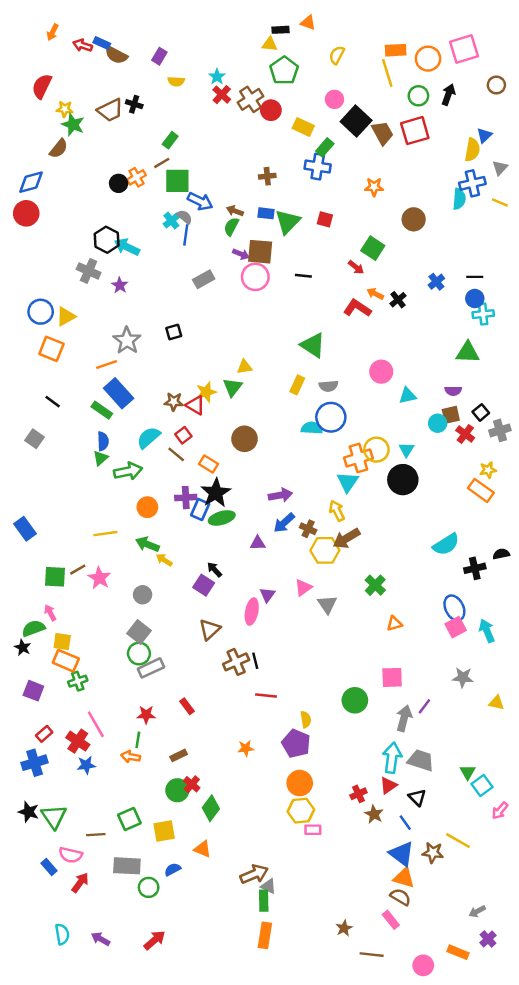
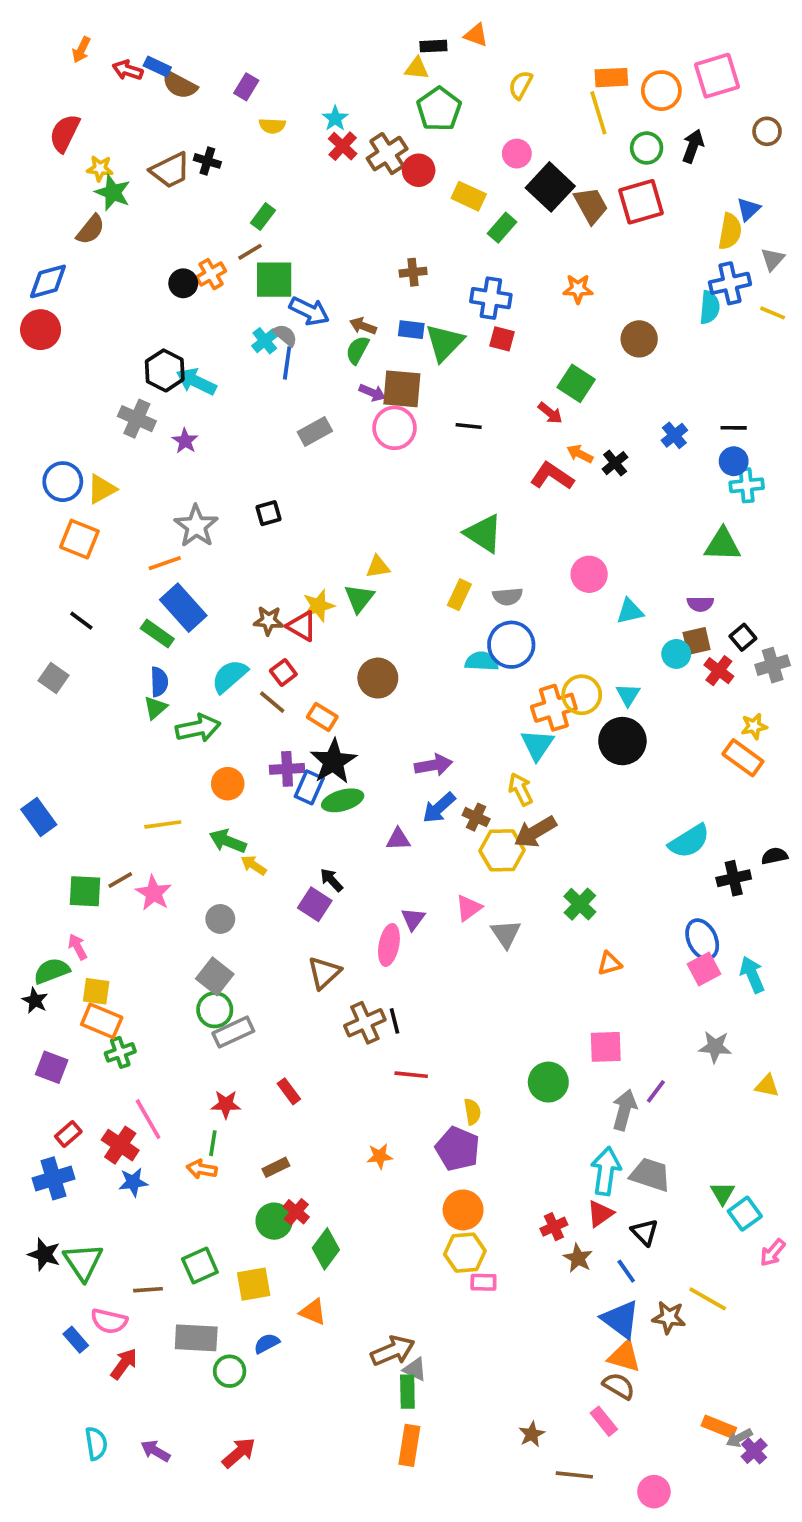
blue cross: (318, 167) -> (491, 298), moved
gray arrow: (477, 911) -> (739, 1438), moved
orange rectangle: (458, 952) -> (719, 1427), moved

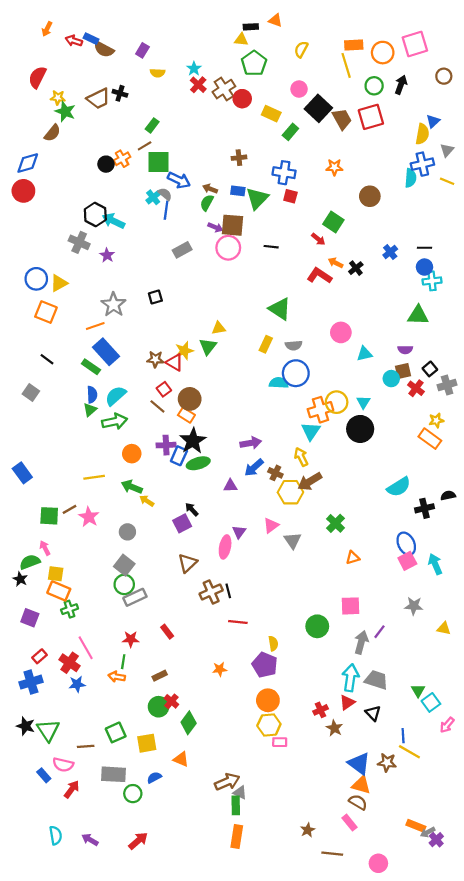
cyan semicircle: (230, 676) -> (116, 396), moved
brown circle: (378, 678) -> (190, 399), moved
purple square: (315, 904) -> (182, 523), turned 30
blue line: (626, 1271) -> (403, 736), moved, turned 32

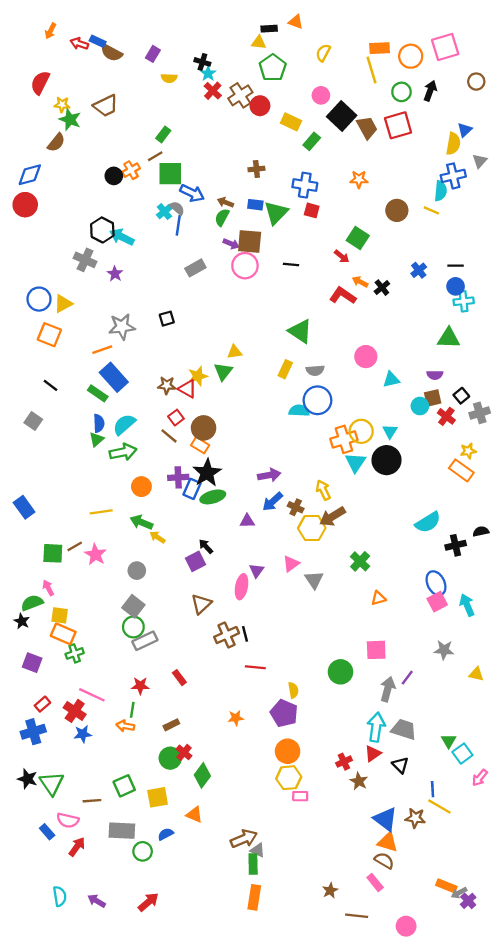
black cross: (120, 93) -> (202, 62), moved
yellow line: (447, 181) -> (431, 210), moved
gray star: (113, 305) -> (122, 327), turned 30
cyan triangle: (311, 431) -> (355, 462), moved
pink line: (86, 648) -> (92, 695), turned -35

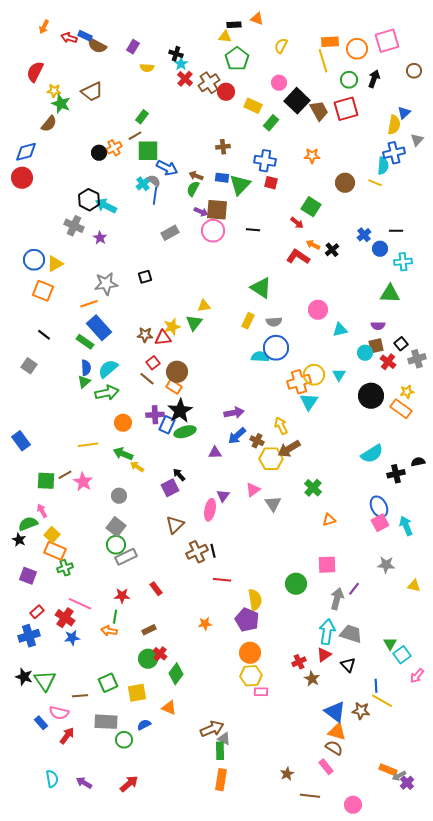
blue circle: (456, 286) -> (380, 249), moved
red triangle: (187, 389) -> (163, 338), turned -36
black circle: (387, 460) -> (371, 396), moved
yellow square: (60, 615) -> (52, 535), turned 35
yellow semicircle: (293, 690) -> (255, 600), size x1.5

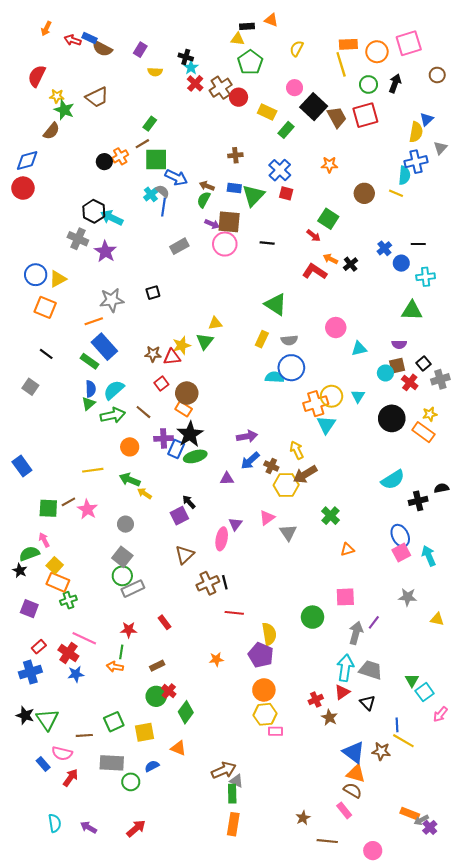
blue cross: (265, 161) -> (280, 170), turned 35
purple star: (100, 238) -> (105, 251), size x1.5
brown line: (147, 379) -> (143, 412), moved

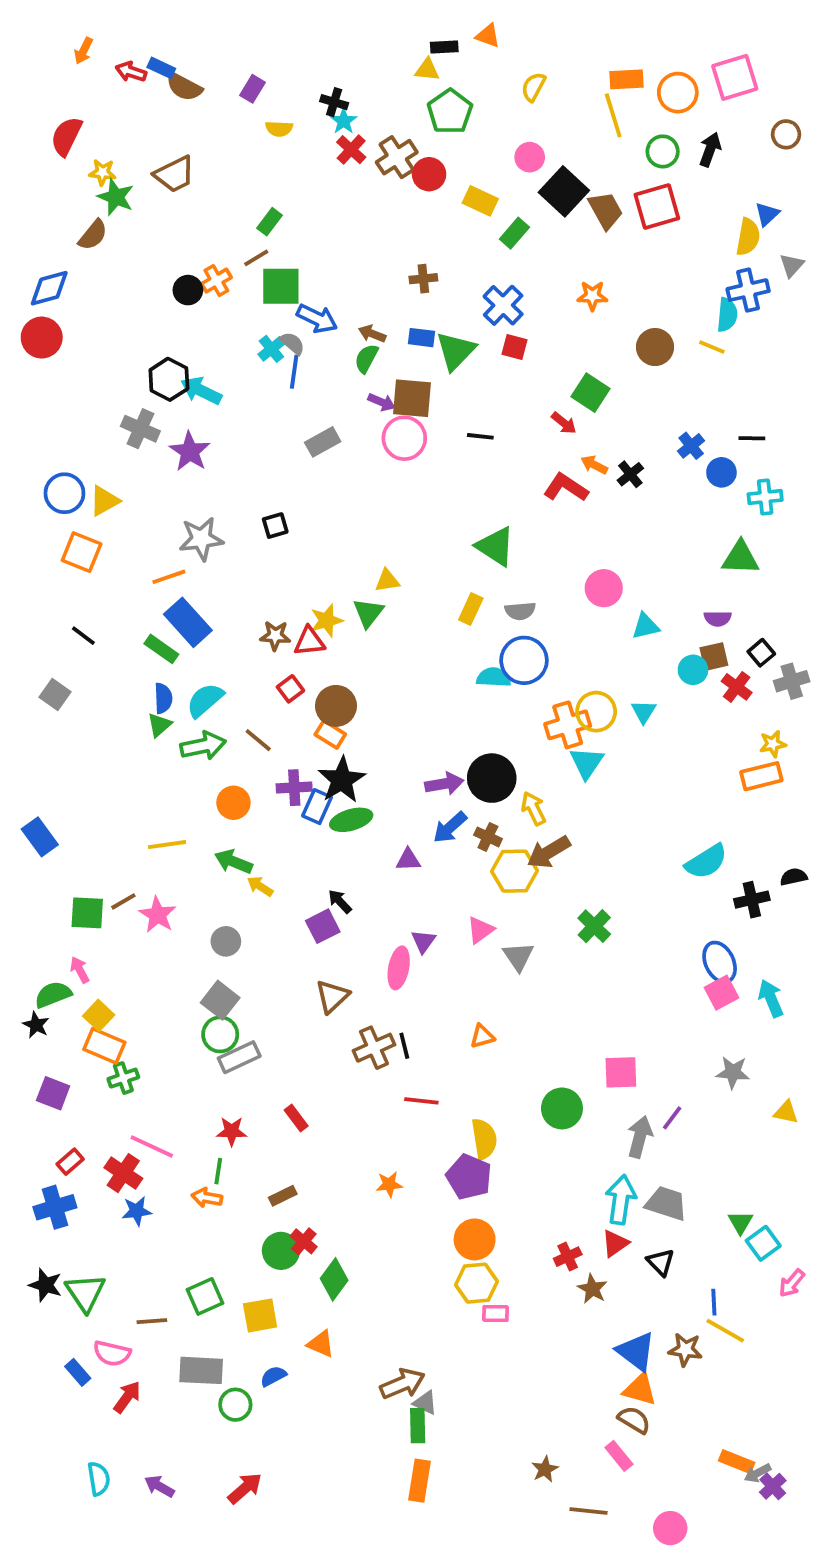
black circle: (392, 418) -> (492, 778), moved
orange rectangle: (423, 432) -> (761, 776), turned -50
orange triangle: (347, 549) -> (482, 1036), moved

